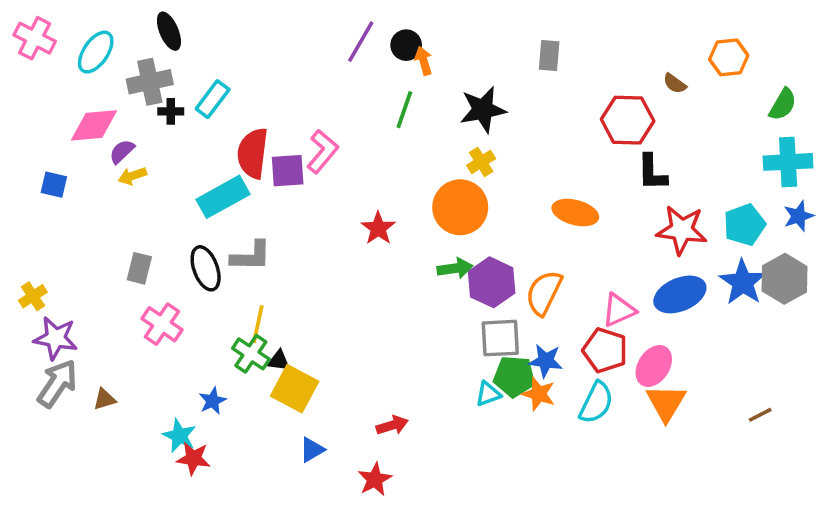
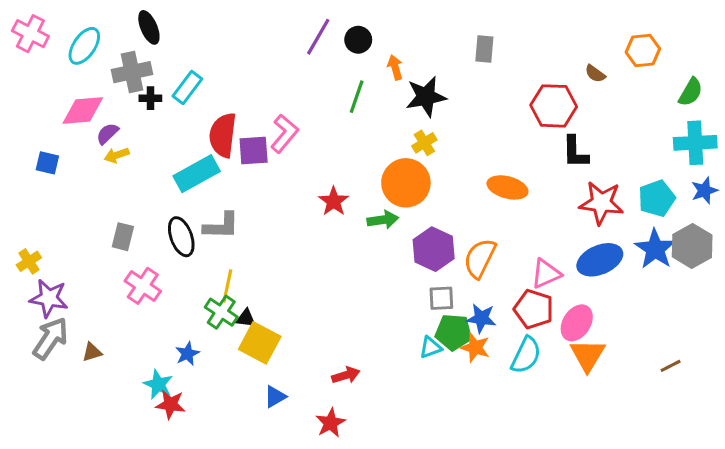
orange arrow: (424, 61) -> (395, 67), moved
green arrow: (455, 268) -> (383, 220), moved
gray square: (500, 338) -> (441, 298), size x0.7

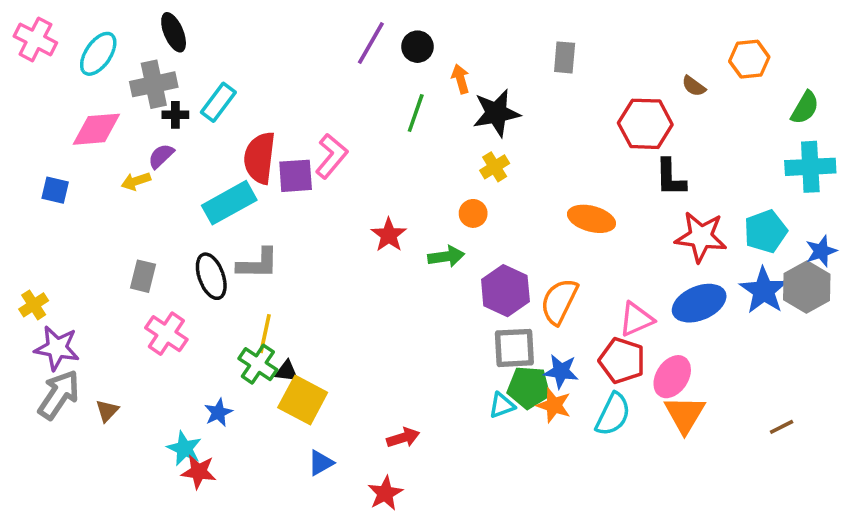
purple semicircle: (107, 134) -> (161, 156), moved
orange circle: (406, 183) -> (473, 213), size x0.5
blue star: (704, 191) -> (821, 251), moved
gray square: (441, 298) -> (514, 348), size x1.4
brown triangle: (92, 352) -> (107, 411), turned -30

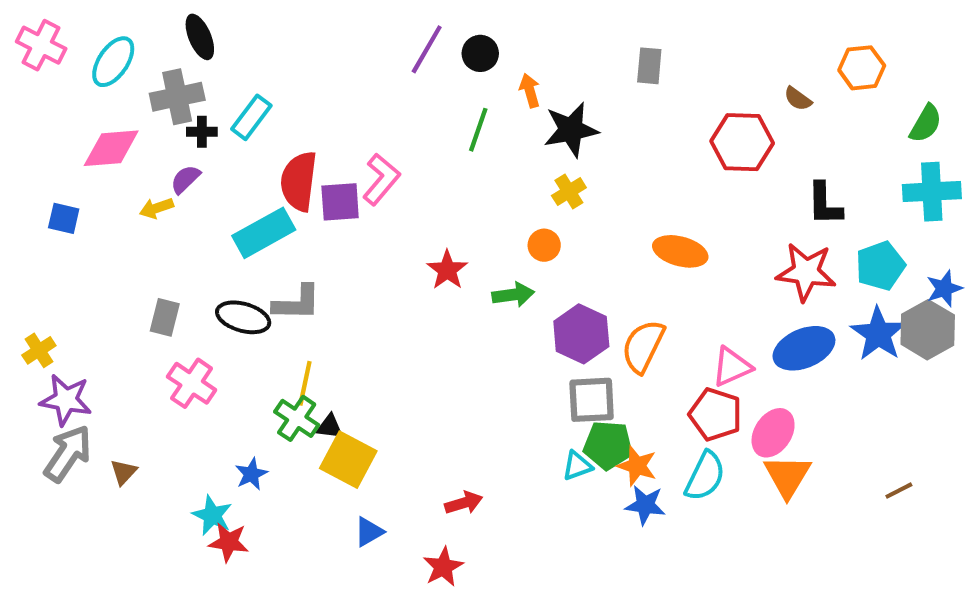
black L-shape: (670, 178) -> (825, 204), moved
black ellipse: (211, 276) -> (243, 317), turned -54
blue star: (561, 371) -> (645, 505), moved

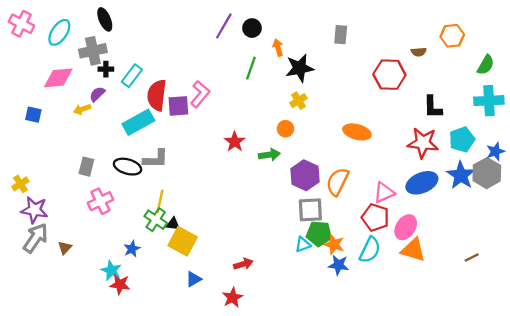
brown semicircle: (798, 99) -> (419, 52), turned -40
cyan rectangle: (251, 117) -> (132, 76), moved
pink cross: (192, 383) -> (100, 201), turned 30
orange triangle: (787, 476) -> (413, 250), turned -44

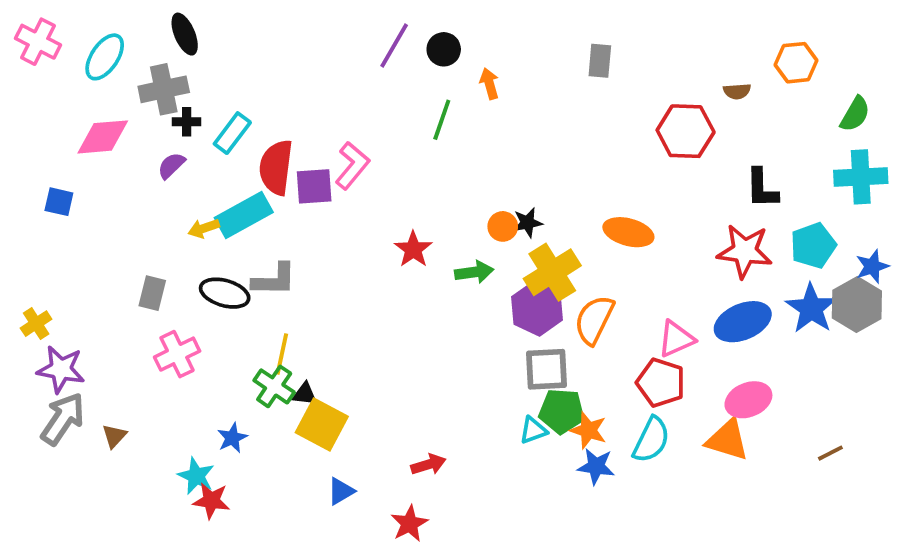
black star: (300, 68) -> (527, 223), moved, size x0.6
yellow cross: (299, 101) -> (552, 272), moved, size x1.8
yellow arrow: (82, 109) -> (204, 228), moved
pink ellipse: (406, 227) -> (748, 400), moved, turned 35

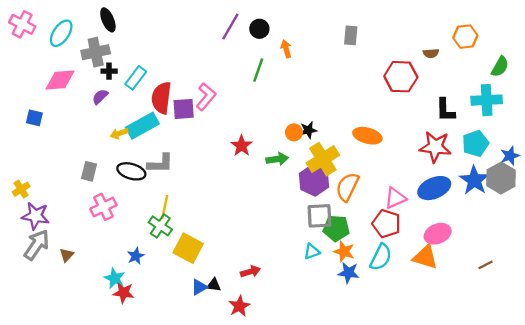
cyan cross: (861, 177) -> (487, 100), moved
black triangle: (305, 394) -> (214, 285), moved
green pentagon: (562, 411) -> (336, 228), moved

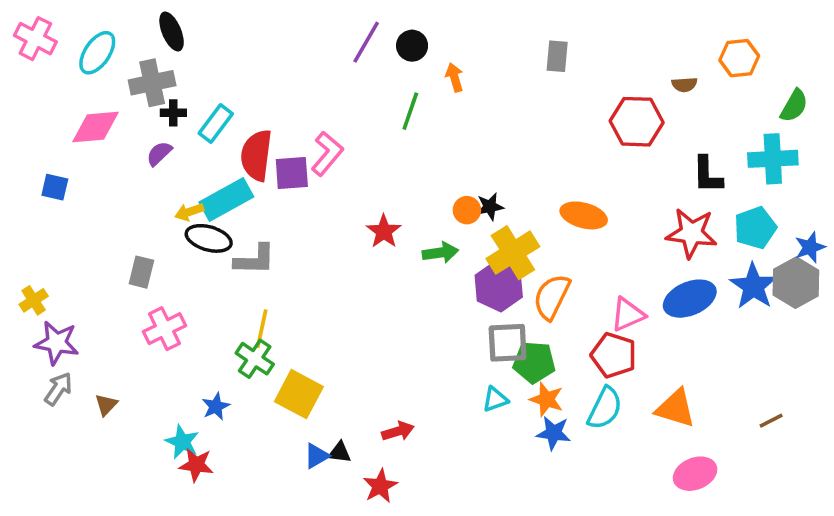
black ellipse: (131, 171) -> (209, 238), moved
pink ellipse: (438, 234) -> (695, 474), moved
gray arrow: (37, 245) -> (58, 389), size x0.7

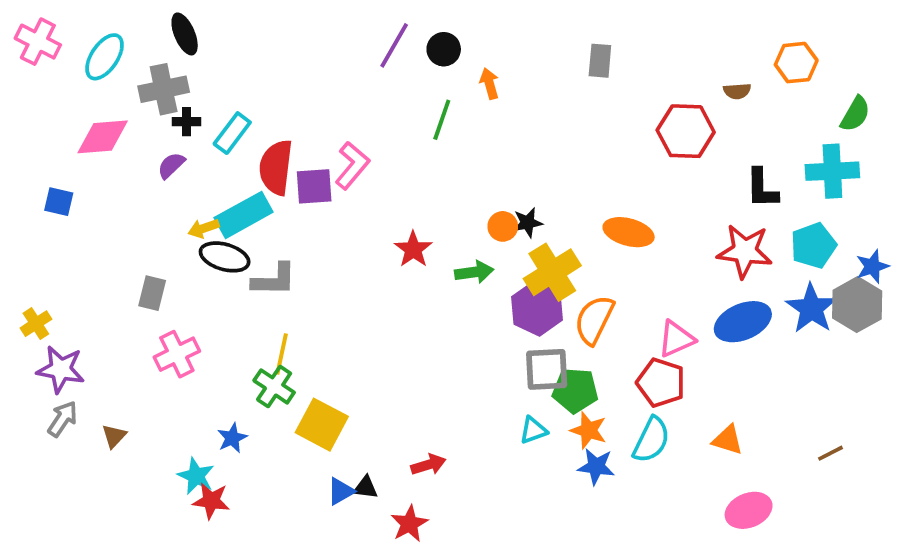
orange triangle: (676, 408) -> (728, 440), size x0.7

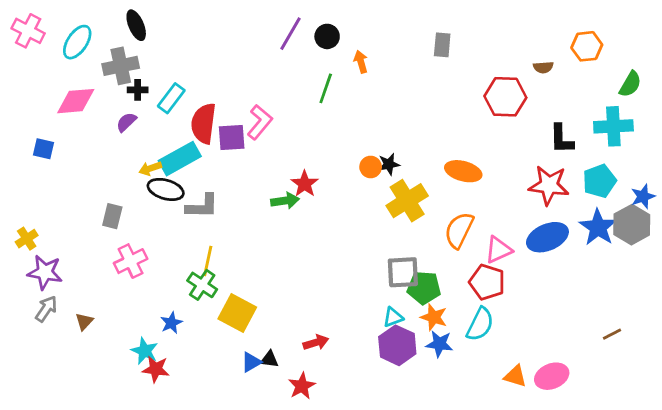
green arrow: (474, 272) -> (285, 201), moved
purple hexagon: (537, 308) -> (397, 345), moved
orange semicircle: (594, 320) -> (459, 230), moved
orange triangle: (728, 440) -> (515, 376), moved

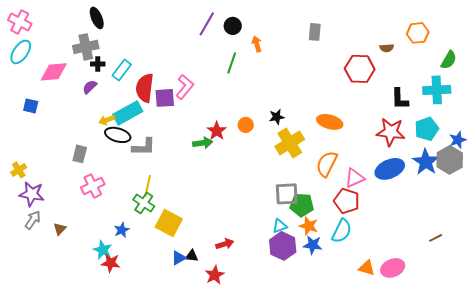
cyan ellipse: (77, 42) -> (21, 52), moved
orange circle: (371, 167) -> (246, 125), moved

